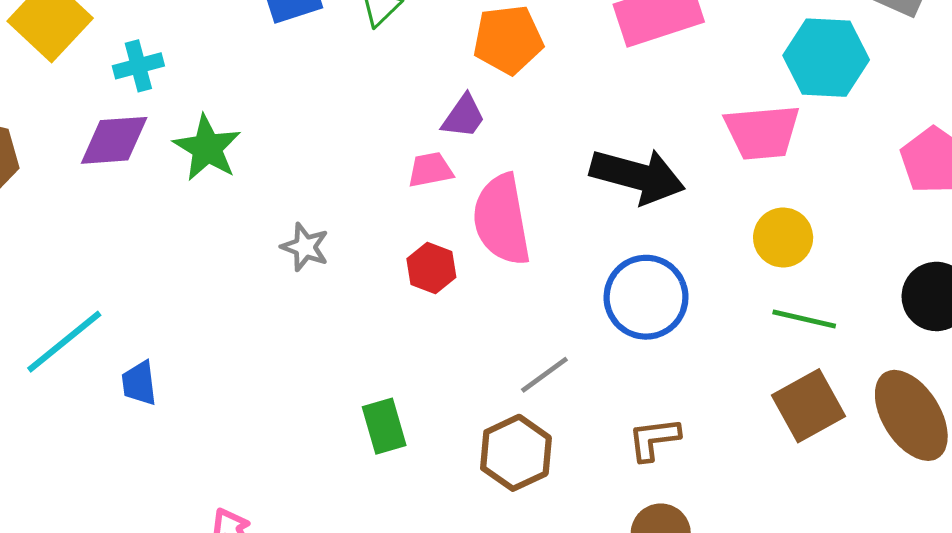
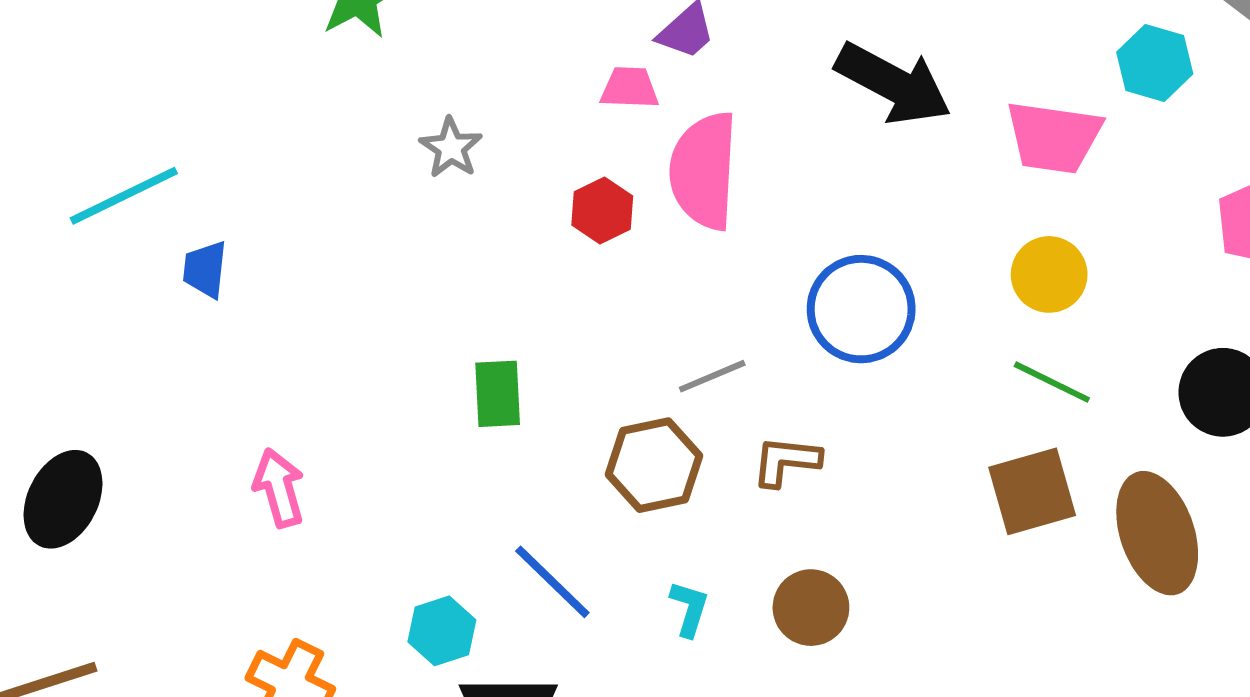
cyan hexagon: (826, 58) -> (1155, 63), size x0.7
black arrow: (637, 176) -> (893, 84), moved
brown L-shape: (654, 439) -> (786, 461), moved

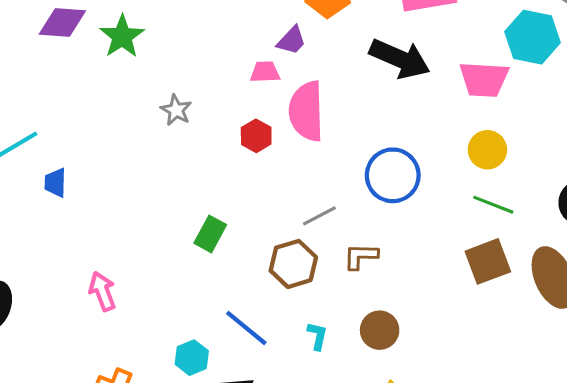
cyan hexagon: (1155, 63) -> (533, 37), size x1.4
green rectangle: (498, 394) -> (210, 234), turned 36

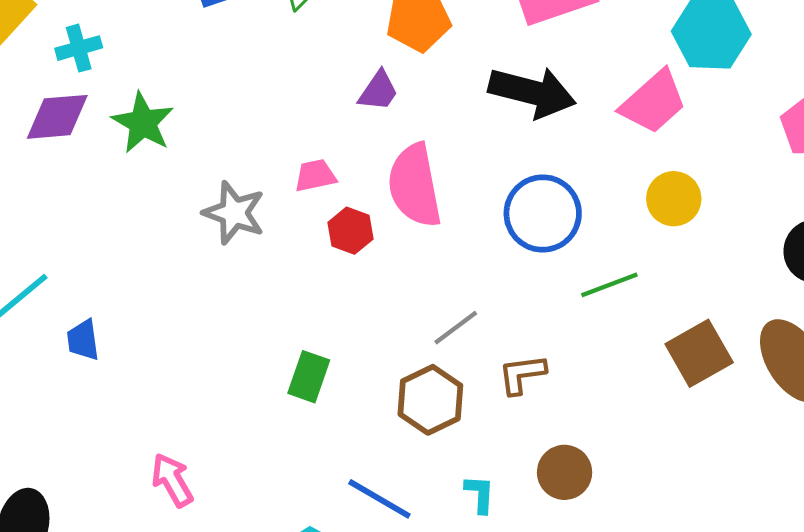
pink trapezoid: (265, 72) -> (315, 176), moved
pink trapezoid: (484, 79) -> (653, 102), turned -36
gray star: (176, 110) -> (234, 213), size x1.4
blue circle: (393, 175) -> (543, 214), moved
green line: (493, 205) -> (609, 285), moved, turned -33

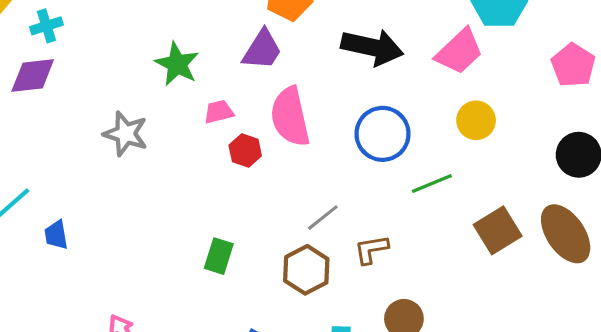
purple trapezoid: (378, 91) -> (262, 50), size x1.4
green star: (143, 123) -> (177, 64), moved
gray star: (234, 213) -> (126, 134), moved

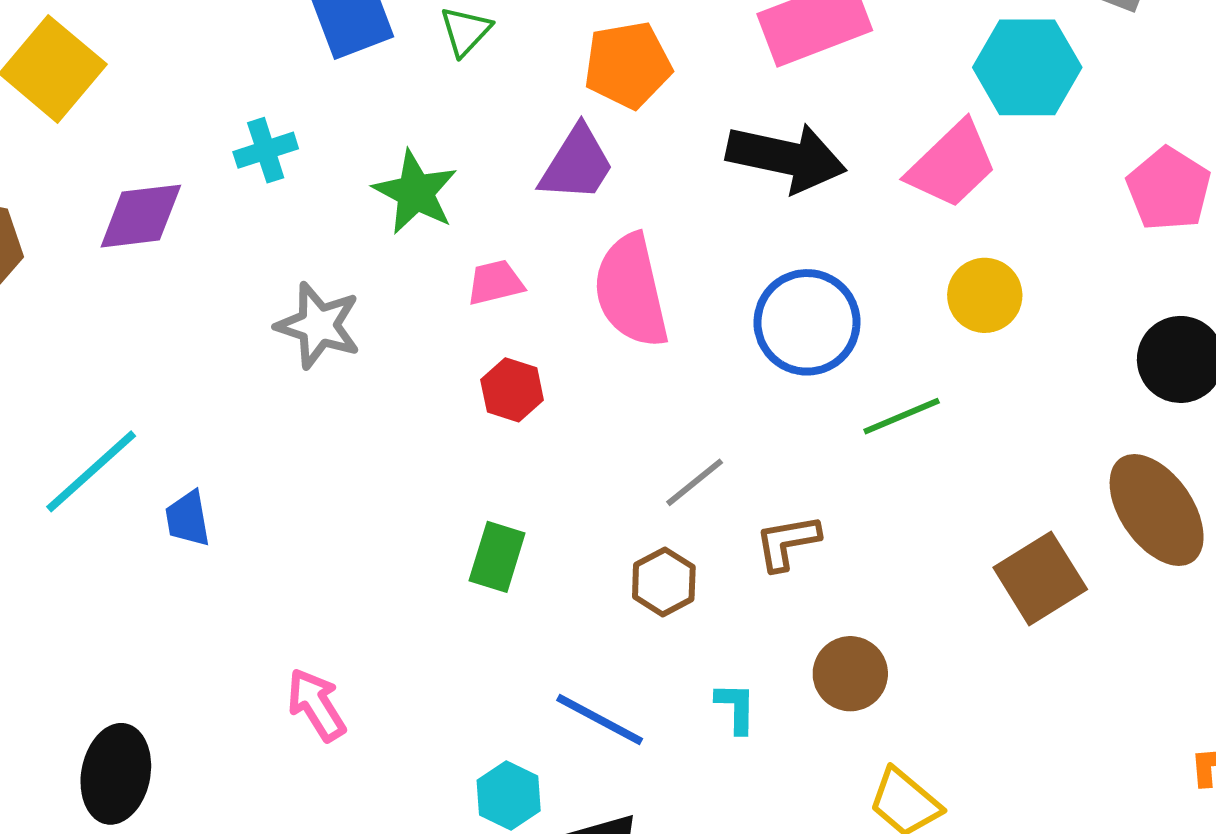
cyan cross: (46, 26) -> (266, 150), moved
red hexagon: (245, 151) -> (512, 390), moved
brown square: (498, 230) -> (1040, 578), moved
brown hexagon: (306, 270) -> (664, 582), size x0.7

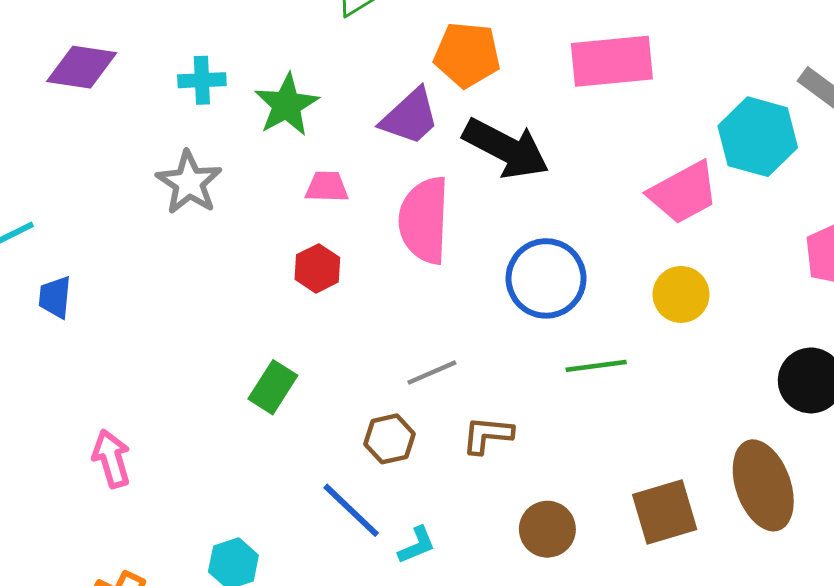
cyan cross: (266, 150) -> (202, 80), moved
black arrow: (786, 158) -> (506, 149), moved
brown circle: (850, 674) -> (547, 529), moved
cyan L-shape: (736, 708) -> (417, 545), turned 51
blue line: (600, 719) -> (351, 510), moved

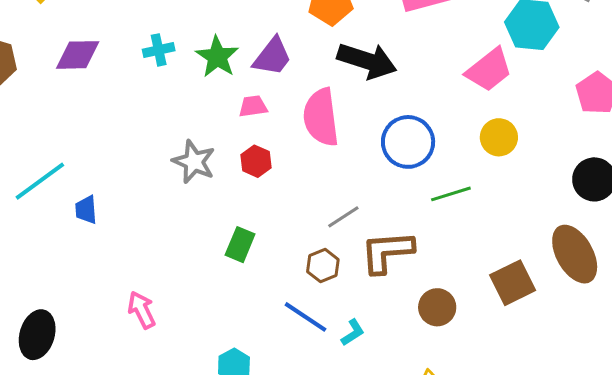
purple trapezoid: (410, 117) -> (272, 57), moved
gray star: (189, 183) -> (194, 162), moved
brown L-shape: (487, 435) -> (387, 252), size x1.6

